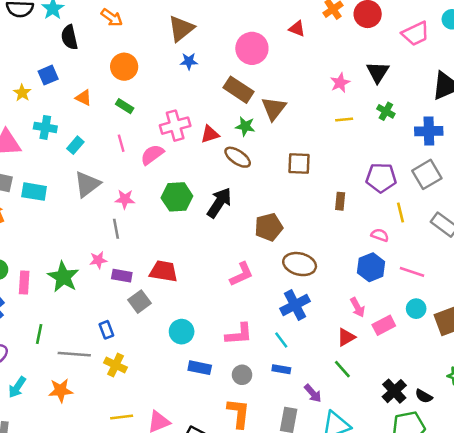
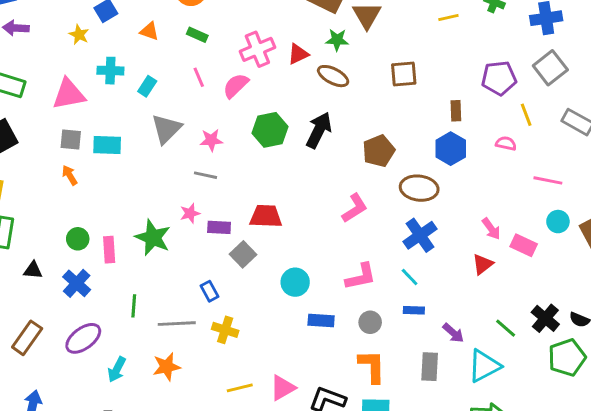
gray line: (116, 229) -> (206, 175), turned -60
blue hexagon: (371, 267) -> (451, 149), moved
pink rectangle: (384, 325) -> (524, 245), turned 60
green line: (342, 369) -> (506, 328), moved

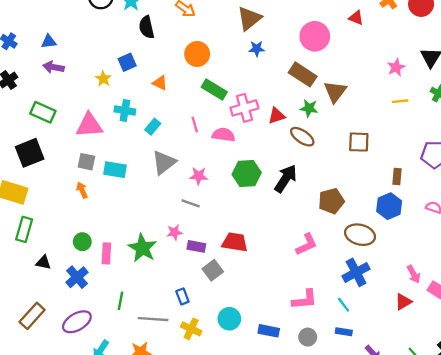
green rectangle: (197, 35) -> (214, 90), moved, size x1.5
pink semicircle: (236, 86) -> (224, 135), turned 45
cyan circle: (295, 282) -> (229, 319), moved

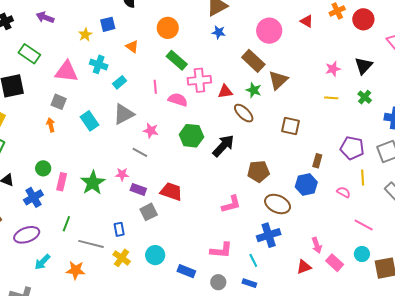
cyan rectangle: (115, 170) -> (89, 121), moved, turned 36

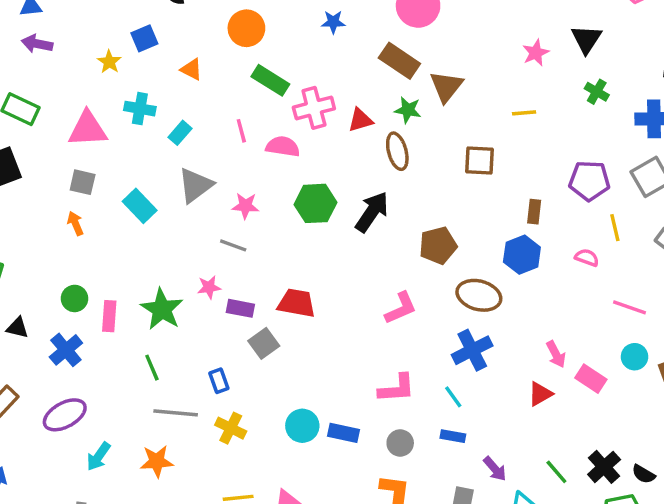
yellow line: (331, 98) -> (524, 113), moved
brown ellipse: (244, 113) -> (397, 151), turned 40
green line: (66, 224) -> (152, 368), moved, turned -35
cyan circle: (155, 255) -> (302, 426), moved

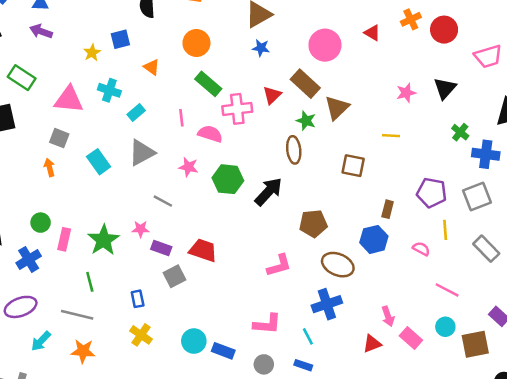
green cross: (597, 92) -> (460, 132), moved
red triangle: (360, 120) -> (272, 95), moved, turned -36
pink star: (246, 206) -> (188, 167), moved
gray line: (176, 413) -> (77, 315), moved

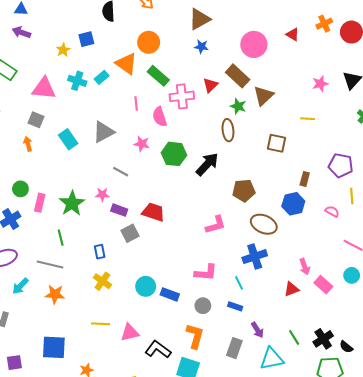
orange triangle: (152, 67) -> (126, 64), moved, size x1.6
cyan rectangle: (136, 113) -> (102, 77), moved
pink semicircle: (210, 134) -> (160, 117), turned -126

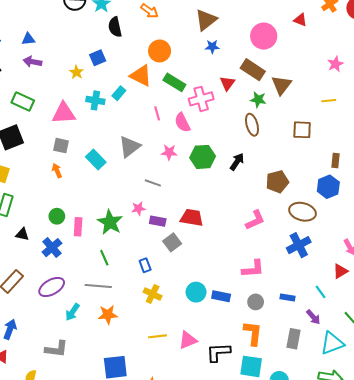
black arrow: (207, 164) -> (237, 162), size x0.7
cyan line: (239, 283) -> (320, 292), moved
black L-shape: (158, 349) -> (218, 352), turned -30

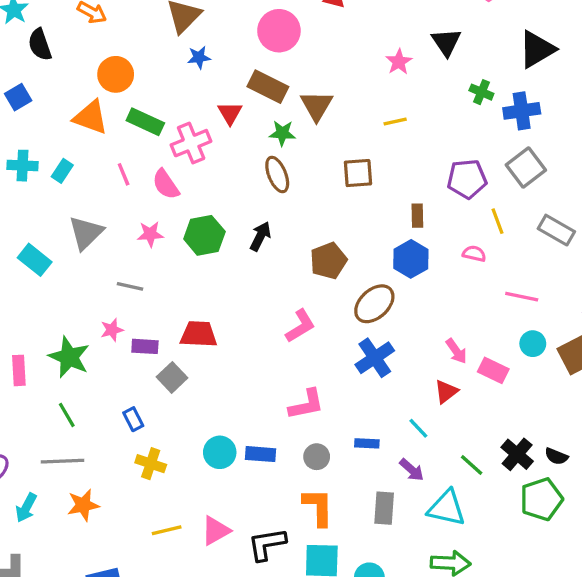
cyan rectangle: (119, 93) -> (62, 171), moved
brown ellipse: (302, 212) -> (374, 304), turned -50
cyan triangle: (332, 343) -> (447, 508), turned 40

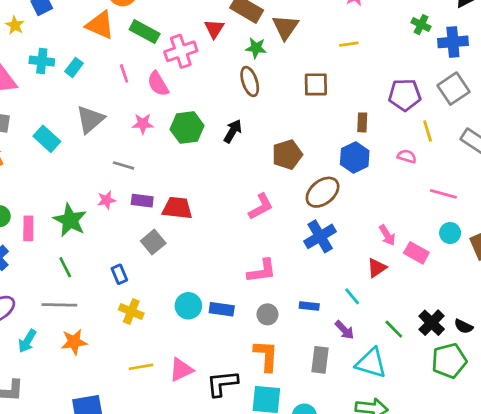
purple rectangle: (145, 346) -> (142, 201), moved

